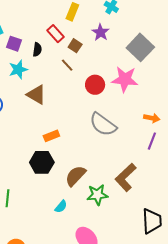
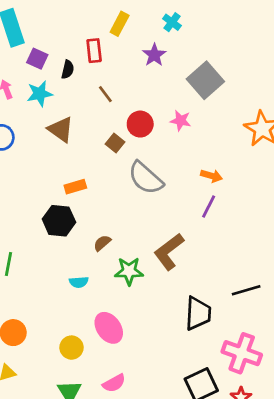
red rectangle: (55, 34) -> (94, 51), turned 30
brown square: (75, 46) -> (115, 143), moved
pink star: (125, 79) -> (181, 121), size x0.6
brown semicircle: (75, 176) -> (102, 243), size x0.6
cyan semicircle: (61, 207) -> (79, 282), turned 40

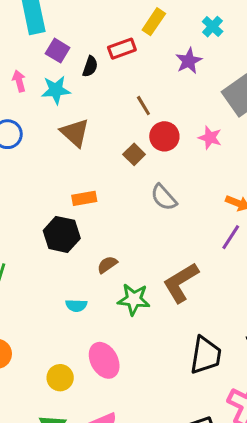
red rectangle: (94, 51) -> (122, 49), turned 70
brown line: (105, 94) -> (143, 106), moved
gray semicircle: (146, 178) -> (164, 197), size x0.7

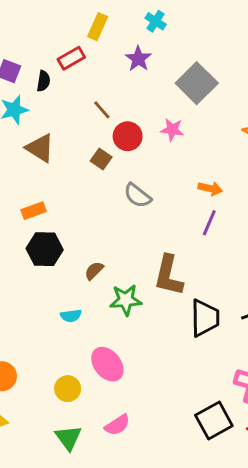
orange rectangle: (84, 198) -> (34, 211), moved
brown L-shape: (181, 283) -> (168, 275), turned -36
black trapezoid: (206, 355) -> (205, 318), moved

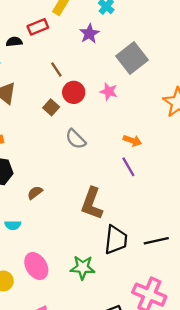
black semicircle: (43, 81) -> (14, 42), turned -112
purple line: (209, 223) -> (128, 167), turned -60
green star: (126, 300) -> (83, 268), moved

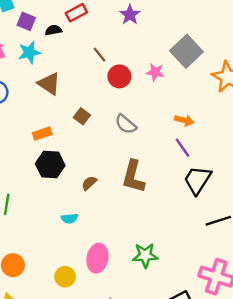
gray square: (132, 58) -> (186, 51), moved
brown square: (51, 107) -> (82, 116), moved
brown L-shape: (92, 203) -> (133, 177), moved
black trapezoid: (116, 240) -> (197, 180), moved, turned -148
pink ellipse: (36, 266) -> (97, 258), turned 48

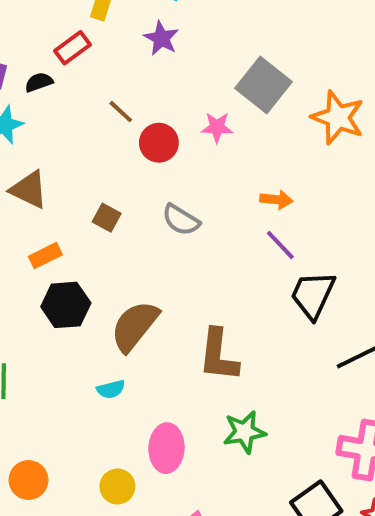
brown triangle: (49, 84) -> (29, 190), moved
brown L-shape: (133, 177) -> (219, 355), moved
brown semicircle: (89, 183) -> (135, 326), size x2.0

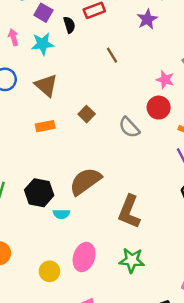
black semicircle: (39, 82) -> (69, 25), turned 77
red circle: (159, 143) -> (159, 108), moved
black hexagon: (66, 305) -> (39, 193), moved

